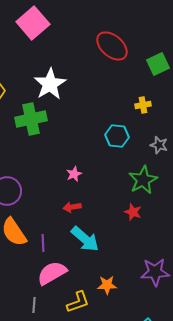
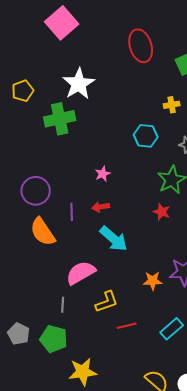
red ellipse: (112, 46) -> (141, 46), turned 32
purple line: (43, 243) -> (72, 212), moved
orange star: (107, 285) -> (153, 281), moved

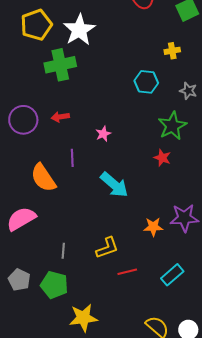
yellow pentagon: (23, 91) -> (36, 25), moved, size x1.4
pink star: (103, 174) -> (103, 134), moved
purple circle: (36, 191) -> (23, 120), moved
red arrow: (101, 207) -> (60, 117), moved
pink semicircle: (81, 273) -> (21, 219), moved

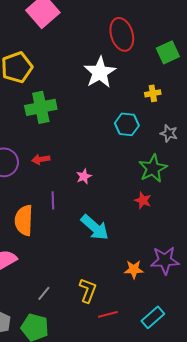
white star: (79, 30) -> (100, 72), moved
orange semicircle: (43, 178) -> (24, 220), turned 36
yellow L-shape: (107, 248) -> (88, 290), turned -50
gray line: (63, 251) -> (44, 293), turned 35

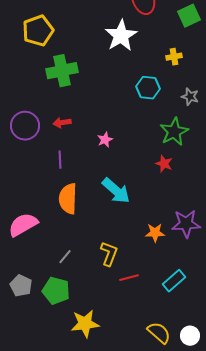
purple line: (53, 200) -> (60, 160), moved
orange semicircle: (24, 220) -> (68, 199), moved

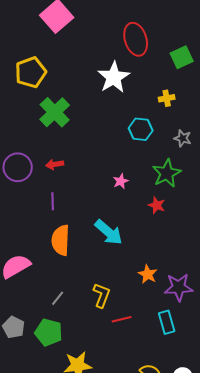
green cross: (62, 71) -> (55, 112), turned -32
pink star: (105, 140) -> (121, 181), moved
purple star: (186, 224) -> (179, 287), moved
orange star: (155, 233) -> (148, 274), turned 30
cyan rectangle: (174, 281) -> (167, 322), turned -65

